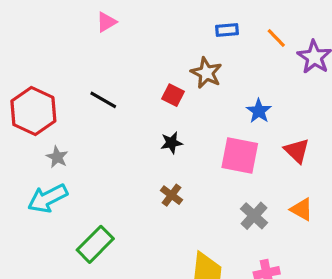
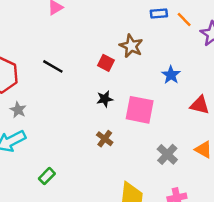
blue rectangle: (227, 30) -> (159, 13), moved
red triangle: (297, 151) -> (200, 105), turned -30
pink square: (240, 155) -> (140, 110), moved
green rectangle: (95, 244) -> (47, 176), size x0.6

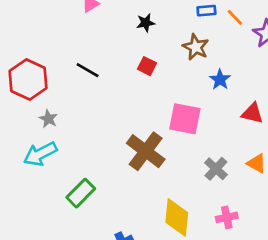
brown star: (131, 46) -> (196, 47), moved
black star: (105, 99) -> (146, 23), moved
brown cross: (105, 139) -> (146, 151), size x2.0
green rectangle: (47, 176) -> (81, 193), size x1.5

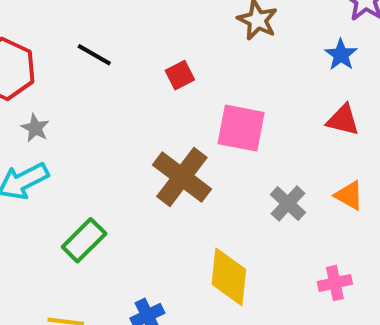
red square: (147, 66) -> (180, 75), moved, turned 36
blue star: (220, 80) -> (341, 55), moved
pink cross: (227, 217) -> (335, 283), moved

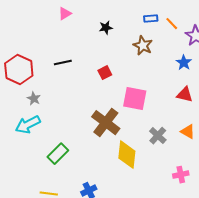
black line: (94, 55) -> (63, 63), turned -42
yellow diamond: (229, 277) -> (127, 155), moved

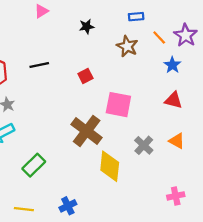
orange line: (172, 24) -> (159, 37), moved
pink cross: (181, 175) -> (176, 196), moved

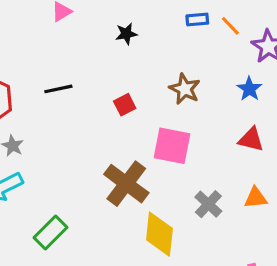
orange line: (159, 37) -> (230, 26), moved
brown star: (127, 46) -> (185, 89), moved
orange triangle: (177, 141) -> (256, 198), turned -35

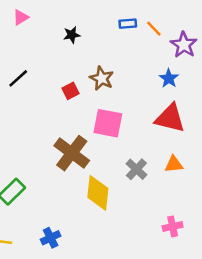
black line: (58, 89) -> (18, 78), turned -30
brown star: (185, 89) -> (102, 78), moved
red triangle: (251, 139) -> (170, 118), size x1.5

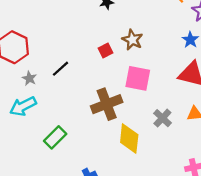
black line: (18, 78) -> (61, 69), moved
brown cross: (72, 153) -> (107, 104), turned 32

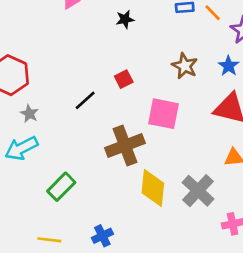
brown star: (132, 40) -> (185, 66), moved
black line: (61, 69) -> (85, 100), moved
gray cross: (162, 118) -> (198, 191), moved, size x1.4

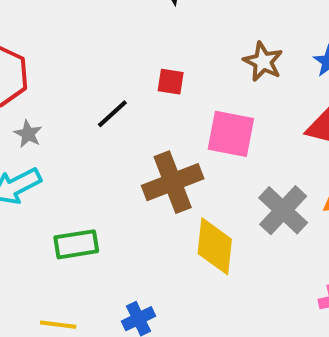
red square: (124, 79) -> (171, 82), turned 36
green rectangle: (61, 187) -> (76, 244), turned 36
gray cross: (198, 191) -> (283, 210), moved

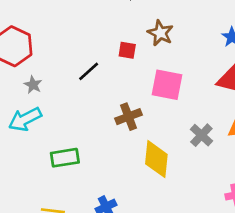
brown star: (263, 62) -> (160, 33), moved
brown cross: (173, 182) -> (129, 117), size x0.7
gray cross: (283, 210) -> (201, 135), size x0.7

